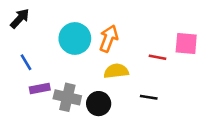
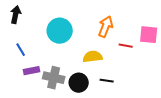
black arrow: (20, 18) -> (16, 15), turned -30
orange arrow: (109, 39) -> (106, 27), moved
black line: (149, 97) -> (107, 81), moved

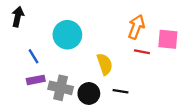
orange arrow: (106, 27) -> (136, 27), moved
blue line: (21, 50) -> (33, 56), moved
yellow semicircle: (93, 57) -> (105, 64), turned 78

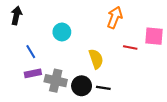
orange arrow: (136, 27) -> (115, 17), moved
cyan circle: (67, 35) -> (62, 32), size x0.7
black line: (120, 91) -> (103, 88), moved

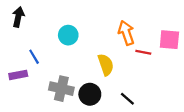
orange arrow: (115, 17) -> (126, 33), moved, turned -40
purple rectangle: (33, 73) -> (18, 75), moved
black line: (103, 88) -> (127, 99), moved, turned 32

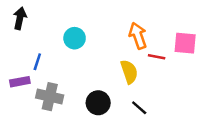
blue line: (34, 57) -> (37, 62), turned 49
yellow semicircle: (106, 65) -> (129, 72), moved
gray cross: (61, 89) -> (50, 97), moved

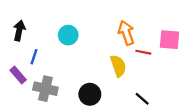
black arrow: (20, 18) -> (19, 31), moved
purple rectangle: (20, 82) -> (18, 75), turned 60
black line: (139, 108) -> (142, 99), moved

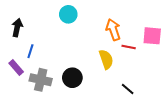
cyan circle: (68, 35) -> (68, 14), moved
black circle: (90, 94) -> (72, 78), moved

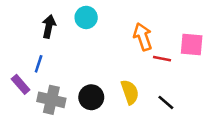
black arrow: (17, 28) -> (49, 26), moved
yellow semicircle: (106, 59) -> (130, 92), moved
black line: (128, 89) -> (166, 102), moved

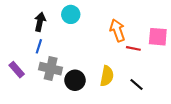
blue line: (39, 64) -> (39, 46), moved
yellow semicircle: (130, 92) -> (107, 76), turned 30
gray cross: (51, 100) -> (51, 69), moved

